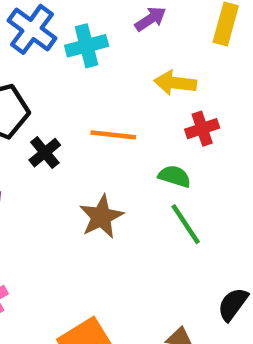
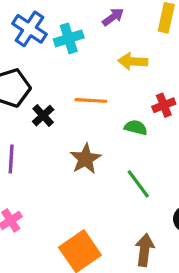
red cross: (202, 129) -> (164, 105), moved
green line: (186, 224) -> (138, 184), moved

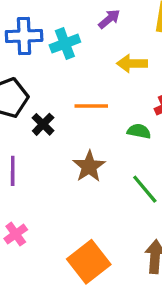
blue cross: (29, 29) -> (24, 36), turned -32

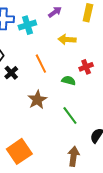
orange line: (91, 106) -> (41, 64), turned 60
orange square: (89, 262) -> (19, 151), moved

